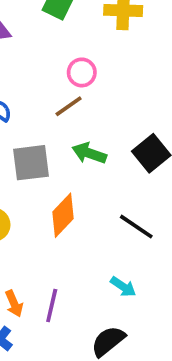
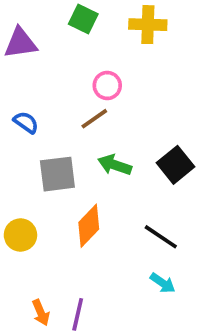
cyan arrow: (123, 287) -> (163, 283), moved

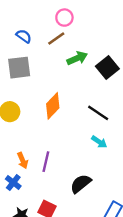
blue semicircle: (26, 122) -> (24, 36), moved
green arrow: (115, 165) -> (77, 58), moved, turned 138
gray square: (57, 174) -> (19, 68), moved

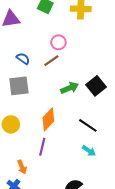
green arrow: (77, 58) -> (70, 88), moved
purple line: (46, 162) -> (42, 147), moved

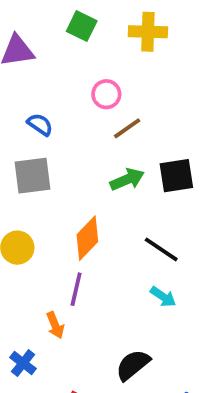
brown line: (51, 61) -> (127, 128), moved
black square: (96, 86) -> (176, 176), turned 30
orange arrow: (22, 167) -> (55, 325), moved

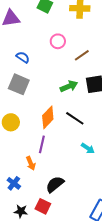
brown line: (127, 128) -> (82, 55), moved
gray square: (32, 176) -> (19, 84), turned 30
black line: (161, 249) -> (75, 118), moved
black semicircle: (133, 365) -> (55, 184), moved

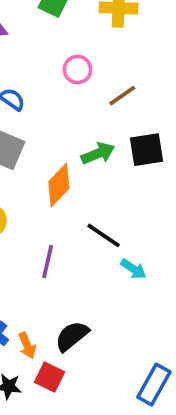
orange diamond: (48, 117) -> (59, 185), moved
black line: (75, 118) -> (104, 235), moved
orange arrow: (31, 163) -> (27, 345), moved

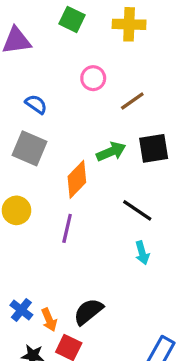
black line: (104, 235) -> (137, 210), moved
purple line: (48, 262) -> (67, 228), moved
cyan arrow: (133, 269) -> (142, 253), turned 40

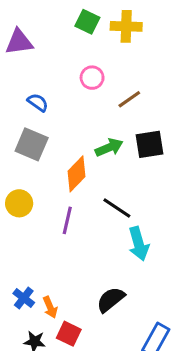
green square: (72, 19) -> (87, 22), moved
black line: (137, 210) -> (117, 208), moved
cyan arrow: (142, 253) -> (139, 244), size x1.5
black semicircle: (88, 312) -> (111, 300), moved

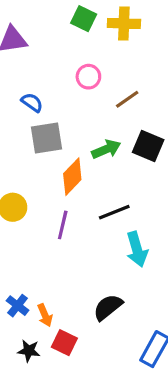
gray square: (32, 144) -> (47, 138), moved, turned -32
black square: (149, 144) -> (148, 146), turned 32
black line: (117, 208) -> (114, 212), turned -56

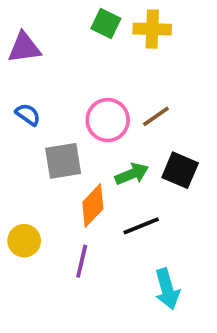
pink circle: (88, 77) -> (108, 120), moved, size x1.5
blue semicircle: (32, 102) -> (28, 114), moved
black line: (114, 212) -> (141, 226), moved

